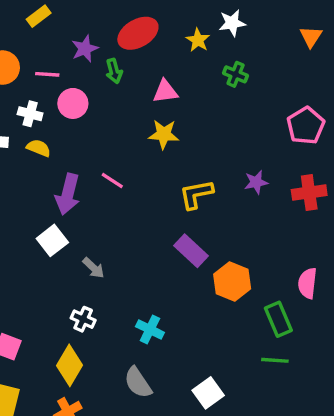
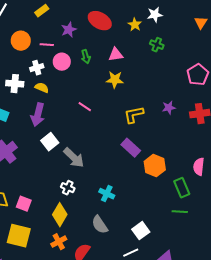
red ellipse: (138, 33) -> (100, 21), turned 60
green arrow: (114, 71) -> (86, 57), moved
white cross: (30, 114) -> (37, 68), turned -32
purple arrow: (68, 194) -> (38, 115), moved
gray arrow: (93, 268) -> (74, 158), size x1.6

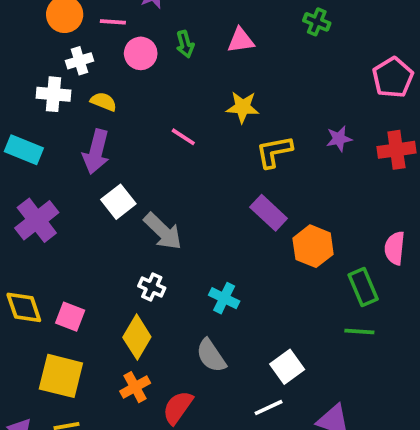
white cross: (37, 68) -> (79, 61), moved
yellow star: (115, 80) -> (243, 107), moved

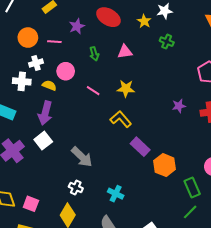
pink circle: (141, 53) -> (66, 71), moved
pink line: (183, 137) -> (93, 91), moved
yellow L-shape: (274, 152) -> (121, 119), moved, turned 60
white square: (118, 202) -> (43, 141), moved
green line: (359, 331) -> (190, 212), turned -49

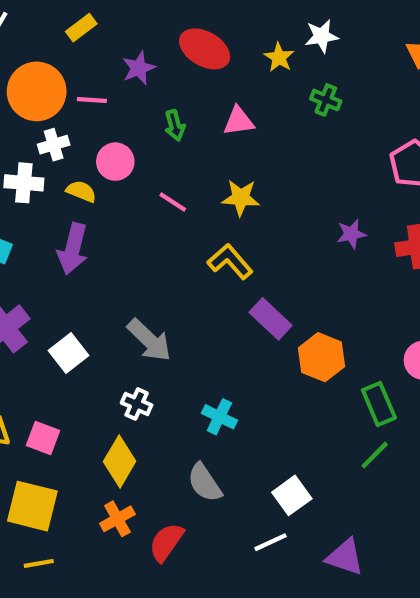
orange circle: (28, 38) -> (37, 91), size x1.4
white square: (43, 141) -> (69, 353), moved

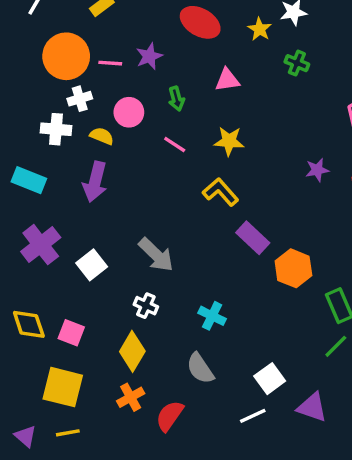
purple star: (139, 68) -> (149, 56), moved
green arrow: (175, 125) -> (176, 99), moved
purple triangle: (345, 557) -> (312, 407), moved

